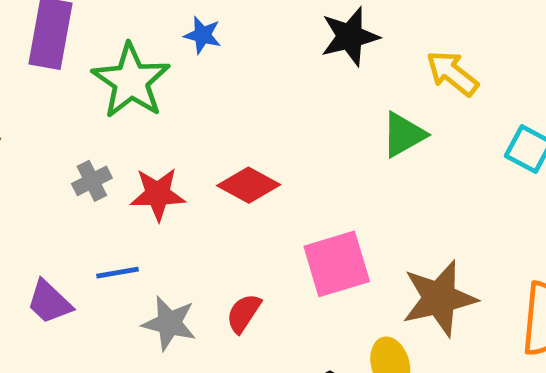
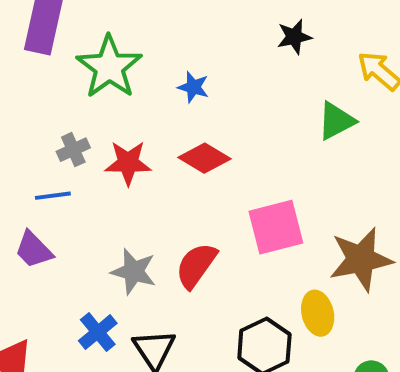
blue star: (203, 35) -> (193, 87), moved
black star: (350, 36) -> (294, 37), size x0.7
blue line: (118, 273) -> (53, 196), moved
red semicircle: (244, 313) -> (196, 265), size x1.4

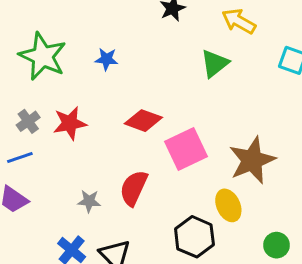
red diamond: (205, 158) -> (143, 121), moved
gray star: (134, 271) -> (89, 201), size x0.7

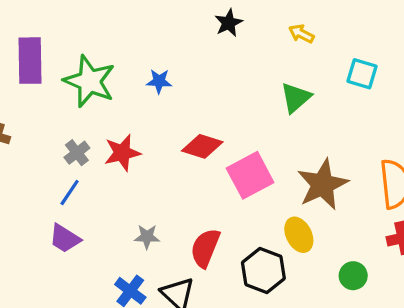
yellow arrow: (239, 21) -> (301, 34), size x0.7
green triangle: (215, 63) -> (296, 98), moved
blue line: (20, 158) -> (70, 193), turned -35
red semicircle: (134, 188) -> (205, 248), moved

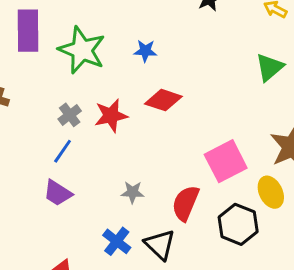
red diamond: (202, 146) -> (163, 100), moved
pink square: (250, 175) -> (226, 161), moved

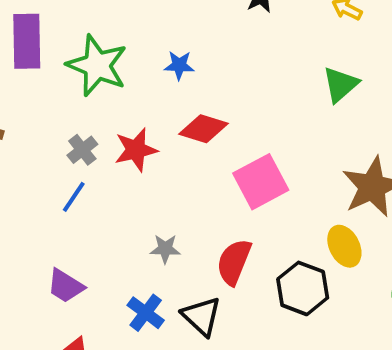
pink square: (226, 161) -> (261, 182), moved
purple trapezoid: (58, 193) -> (65, 286), moved

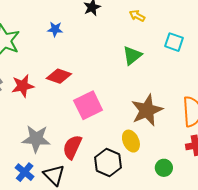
blue star: (179, 65) -> (55, 29), moved
gray star: (165, 249) -> (36, 139), size x1.8

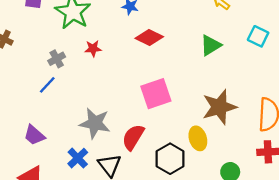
red diamond: (59, 76) -> (149, 37), moved
red star: (23, 86) -> (93, 48), moved, size x0.7

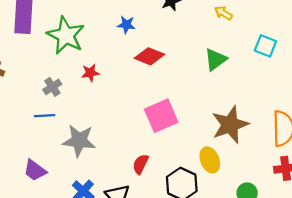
blue line: (47, 85) -> (45, 116), turned 48
gray star: (95, 123) -> (79, 141), moved
red semicircle: (133, 137) -> (141, 164), size x0.7

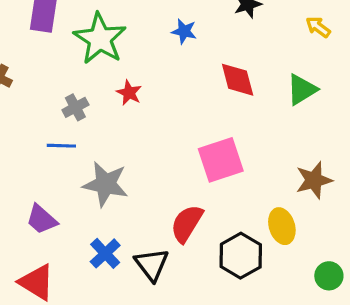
red diamond: (149, 56) -> (238, 80), moved, turned 48
red star: (90, 73) -> (129, 93), turned 30
brown star: (230, 125) -> (314, 180), size x0.7
red semicircle: (141, 164) -> (187, 223), size x1.4

